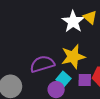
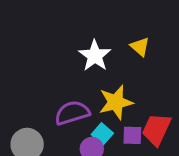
white star: (73, 22) -> (95, 56), moved

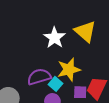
yellow triangle: (140, 47) -> (85, 32), size x1.6
cyan square: (102, 134) -> (55, 84), moved

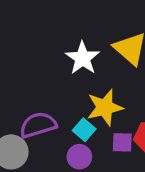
purple semicircle: (39, 77) -> (38, 125), moved

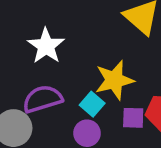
white star: (83, 58) -> (46, 46), moved

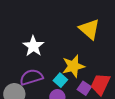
purple square: (133, 118) -> (84, 88), turned 32

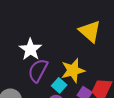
purple semicircle: (31, 77) -> (38, 71), moved, turned -45

